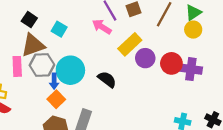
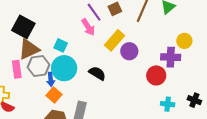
black square: (29, 20) -> (23, 27), size x1.6
pink arrow: (102, 27) -> (88, 27), turned -150
cyan square: (59, 29) -> (61, 45), moved
yellow circle: (193, 30) -> (184, 41), moved
red circle: (171, 63) -> (156, 75), moved

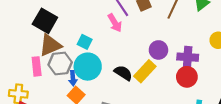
yellow rectangle: (114, 40) -> (145, 71), moved
purple cross: (171, 57) -> (188, 57), moved

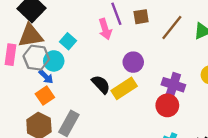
purple circle: (158, 50) -> (133, 62), moved
cyan circle: (88, 67) -> (54, 61), moved, size x0.7
blue arrow: (73, 78) -> (46, 77), turned -56

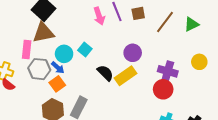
pink arrow: (105, 29) -> (99, 16), moved
cyan square: (68, 41) -> (85, 50), moved
gray hexagon: (36, 58) -> (39, 69), moved

